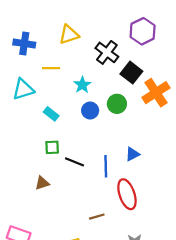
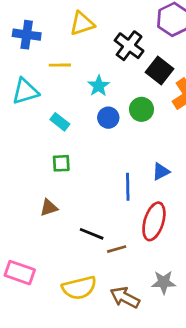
black line: (74, 162) -> (92, 234), moved
red ellipse: (127, 194) -> (154, 221), turned 36

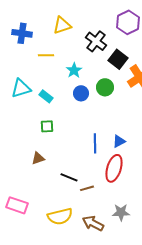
cyan triangle: (25, 91) -> (21, 88), moved
blue triangle: (161, 172) -> (119, 141), moved

